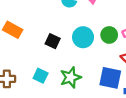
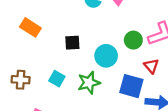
cyan circle: (83, 37) -> (106, 56), moved
black square: (53, 41) -> (72, 43), turned -32

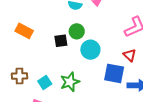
green circle: (133, 40) -> (77, 31), moved
cyan square: (57, 79) -> (45, 82), moved, turned 32
green star: (89, 83) -> (70, 82), moved

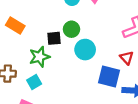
green star: (70, 82) -> (39, 57), moved

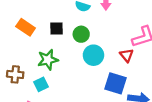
black square: (54, 38) -> (57, 29), moved
red triangle: (127, 58) -> (127, 55), moved

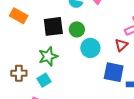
orange rectangle: (26, 27) -> (19, 16), moved
black square: (57, 29) -> (53, 26), size x1.5
red triangle: (127, 55) -> (121, 45), turned 32

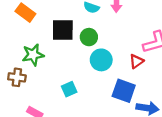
green star: (48, 56) -> (33, 55), moved
cyan square: (44, 80) -> (69, 89), moved

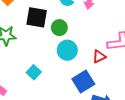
cyan square: (69, 89) -> (34, 72), turned -32
blue square: (124, 91) -> (83, 82), turned 30

